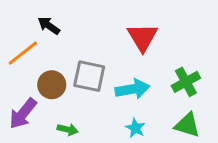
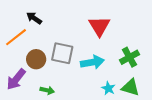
cyan star: (135, 128) -> (108, 88), moved

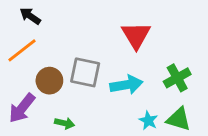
black arrow: (34, 18) -> (30, 16), moved

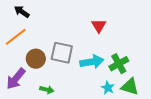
red triangle: (136, 35) -> (99, 26), size x0.7
green cross: (177, 78) -> (119, 64), moved

